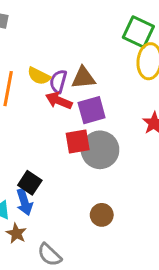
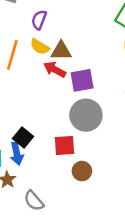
brown triangle: (83, 78) -> (61, 51), moved
purple semicircle: (58, 81) -> (39, 20), moved
red square: (78, 142) -> (65, 146), moved

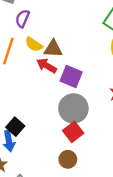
purple semicircle: (39, 20) -> (22, 19), moved
purple square: (82, 80) -> (71, 77), turned 30
red square: (65, 146) -> (73, 132), moved, turned -36

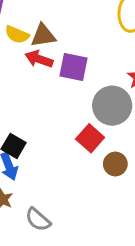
gray circle: (73, 108) -> (112, 106), moved
brown circle: (68, 159) -> (115, 164), moved

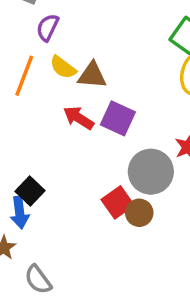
red arrow: (39, 59) -> (79, 118), moved
brown circle: (115, 164) -> (139, 213), moved

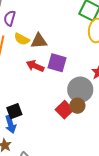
black square: (30, 191) -> (14, 111), turned 35
brown circle: (139, 213) -> (77, 106), moved

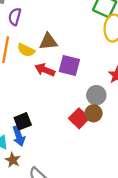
yellow semicircle: (22, 39) -> (26, 50), moved
gray circle: (80, 90) -> (96, 95), size x0.7

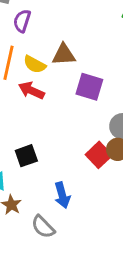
red arrow: (45, 70) -> (31, 90), moved
blue arrow: (19, 136) -> (62, 195), moved

